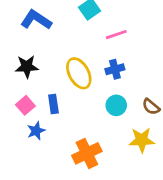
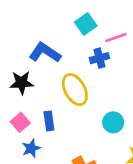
blue L-shape: (36, 20) -> (45, 53), moved
pink line: (116, 35) -> (116, 38), moved
blue cross: (115, 69) -> (99, 58), moved

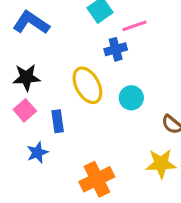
blue L-shape: (45, 53) -> (31, 23), moved
pink square: (20, 122) -> (25, 110), moved
cyan circle: (113, 122) -> (131, 98), moved

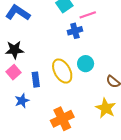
yellow ellipse: (87, 85) -> (62, 71), moved
yellow star: (161, 164) -> (106, 108), turned 30

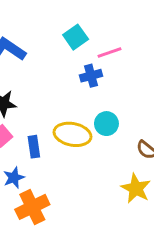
yellow ellipse: (62, 71) -> (72, 134), turned -50
orange cross: (62, 119) -> (32, 207), moved

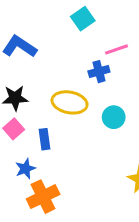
cyan square: (76, 37) -> (83, 19), moved
yellow ellipse: (72, 134) -> (70, 102), moved

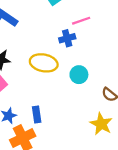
blue rectangle: (45, 139) -> (37, 115), moved

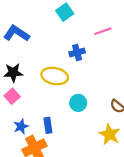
pink line: (81, 21) -> (103, 31), moved
cyan circle: (79, 75) -> (78, 103), moved

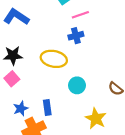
pink line: (103, 31) -> (80, 15), moved
yellow star: (110, 134) -> (96, 118), moved

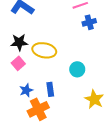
blue cross: (76, 36) -> (89, 22), moved
yellow ellipse: (54, 59) -> (44, 50), moved

